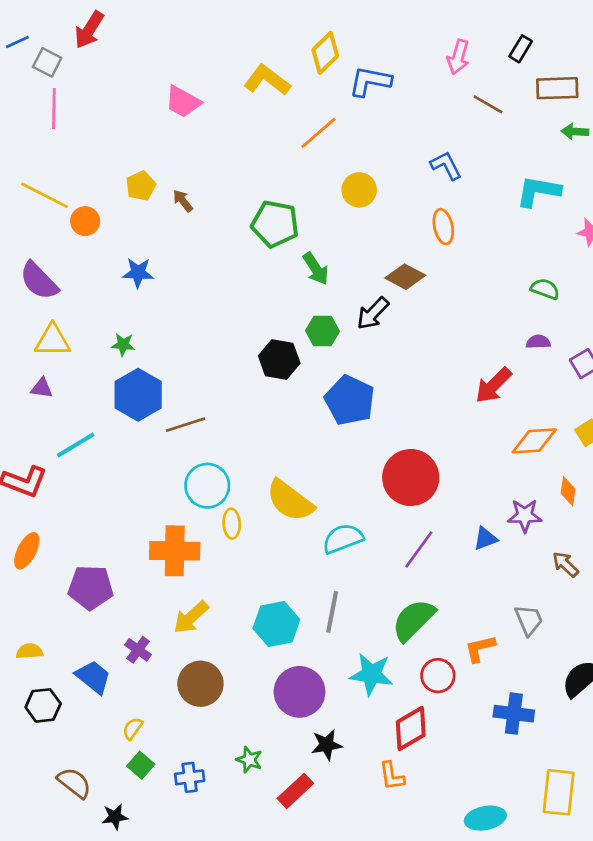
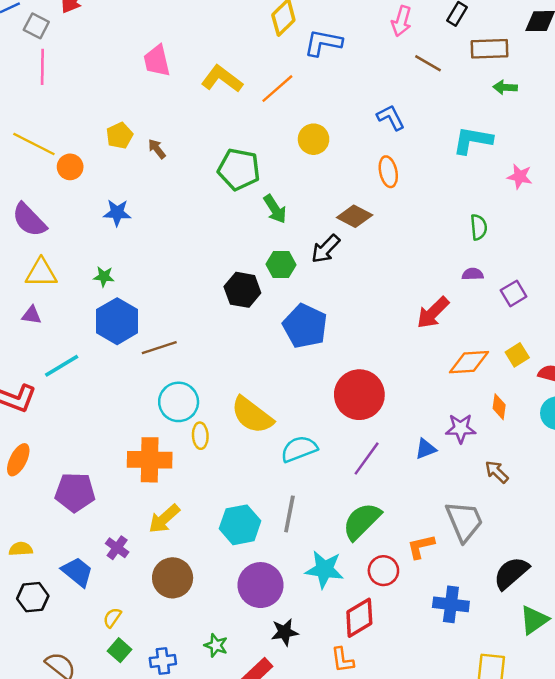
yellow L-shape: (267, 80) -> (222, 79), moved
pink trapezoid: (183, 102) -> (157, 61), turned 48
green semicircle: (545, 289) -> (479, 227), turned 65
gray trapezoid: (529, 620) -> (464, 521), size x1.5

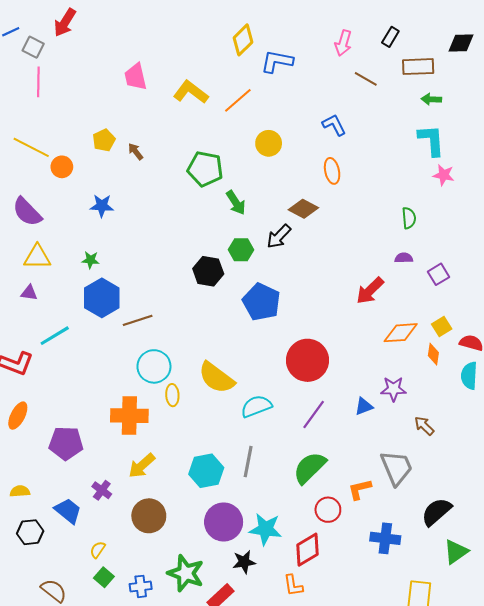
cyan L-shape: (473, 140) -> (431, 140), moved, turned 76
orange diamond: (499, 407) -> (433, 354), moved
cyan star: (324, 569) -> (266, 529), moved
green star: (216, 645) -> (186, 573), size x1.8

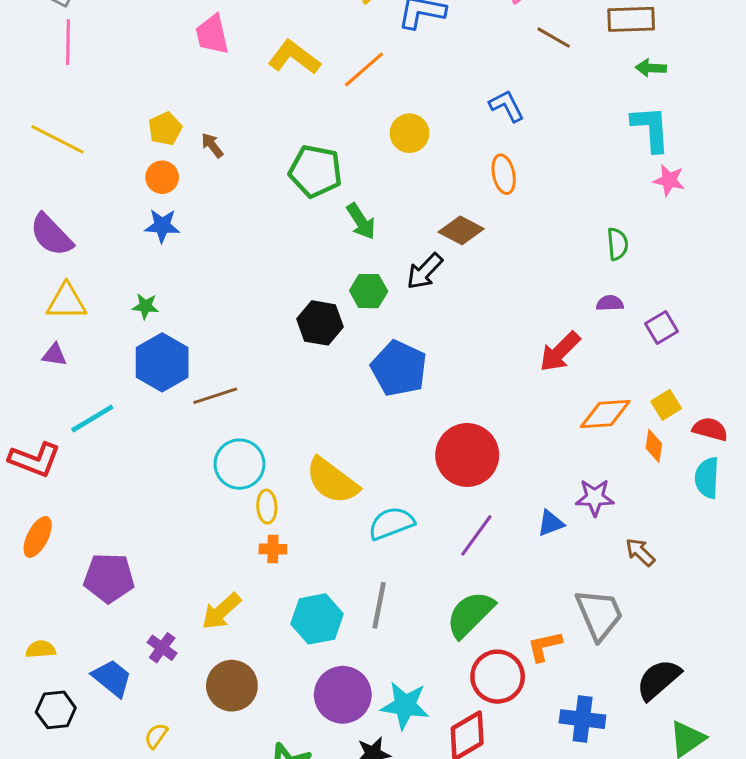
orange circle: (62, 167) -> (162, 177), moved
orange cross: (129, 416) -> (273, 549), moved, size x0.5
red circle: (328, 510) -> (498, 677), size x1.4

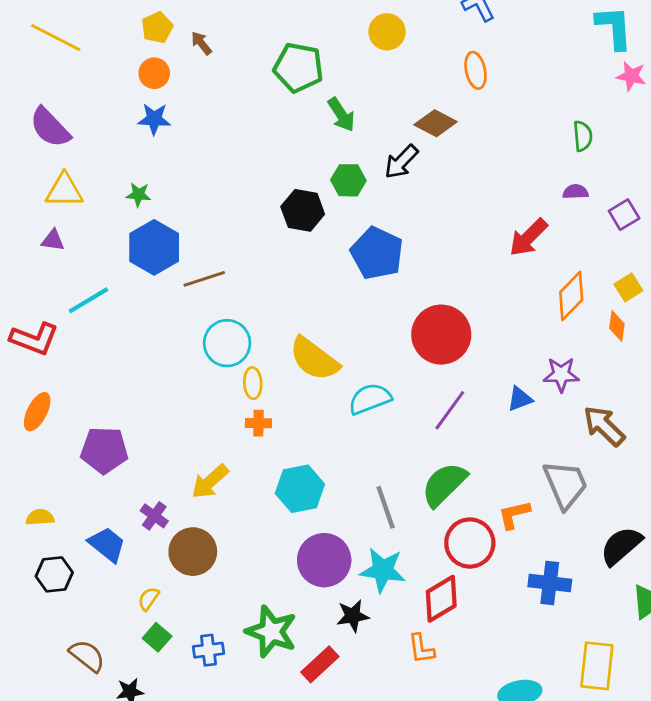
orange diamond: (605, 414) -> (571, 296), turned -42
brown arrow: (640, 552) -> (604, 426), size x1.5
gray line: (379, 605) -> (386, 507), moved, turned -30
brown circle: (232, 686) -> (193, 552), moved

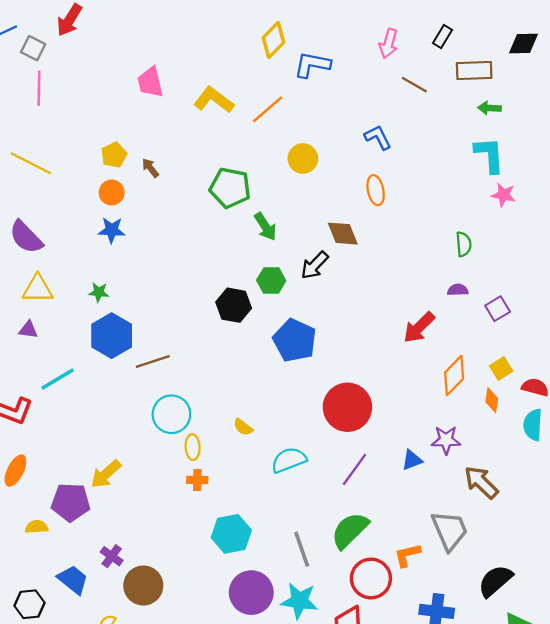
brown diamond: (436, 123) -> (343, 234), turned 40
yellow semicircle: (314, 359) -> (243, 427), size x0.5
yellow arrow: (210, 482) -> (106, 474), moved
yellow semicircle: (40, 517) -> (37, 527), moved

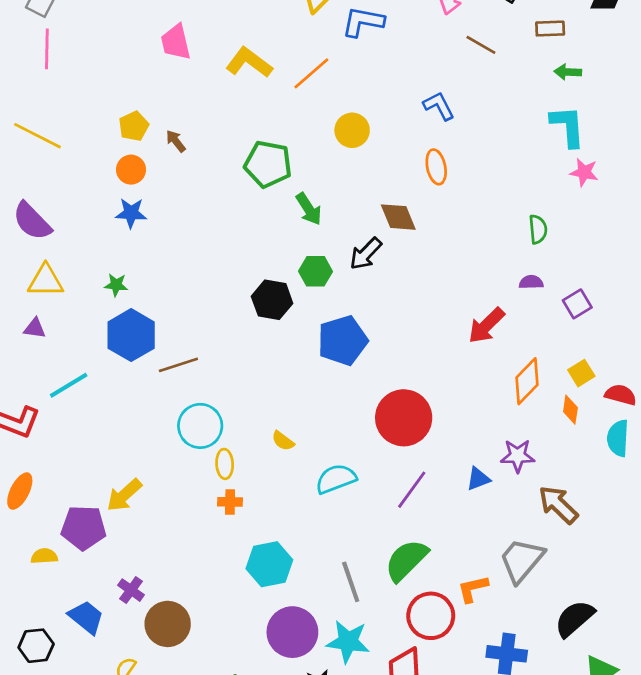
brown rectangle: (474, 70) -> (550, 29), size x0.7
blue pentagon: (295, 340) -> (343, 340), turned 30
gray trapezoid: (450, 530) -> (522, 560), turned -117

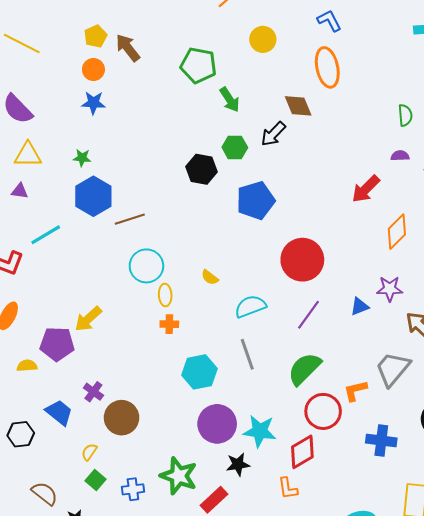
brown arrow: (176, 141) -> (128, 48), size x1.6
orange ellipse: (436, 167) -> (327, 67), size x1.5
gray line: (351, 582) -> (247, 354), moved

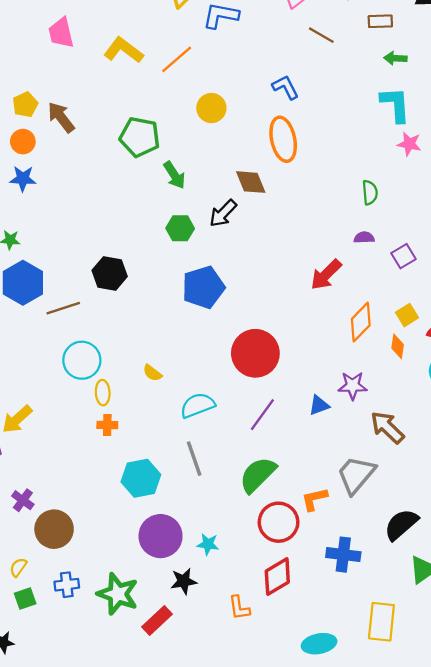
black hexagon: (202, 169) -> (110, 273), moved
cyan star: (260, 431) -> (208, 544), size x0.6
red diamond: (302, 452) -> (277, 577), moved
green square: (96, 480) -> (25, 599), turned 30
blue cross: (133, 489) -> (67, 585), moved

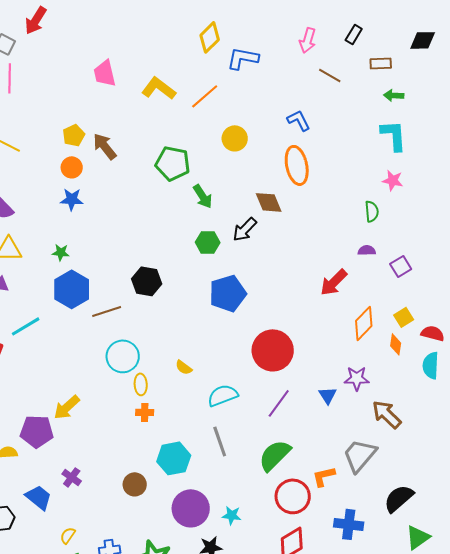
pink star: (409, 144) -> (393, 180), moved
blue triangle: (319, 405) -> (328, 395), turned -42
brown circle: (54, 529) -> (135, 484), moved, size x0.7

